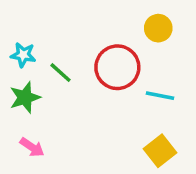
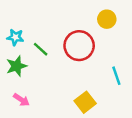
cyan line: (160, 96) -> (116, 76), moved, turned 60
yellow square: (160, 151) -> (85, 102), moved

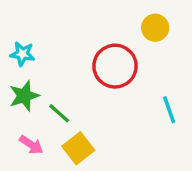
green line: (41, 49) -> (59, 113), moved
yellow square: (85, 102) -> (78, 148), moved

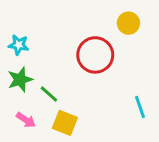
cyan line: (169, 110) -> (140, 107), moved
yellow square: (78, 148) -> (65, 123), turned -30

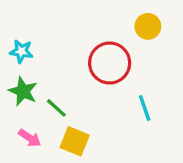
green star: (20, 80) -> (23, 91), turned -30
cyan line: (140, 107) -> (145, 108), moved

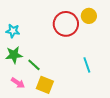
red circle: (110, 63) -> (66, 24), moved
green star: (23, 91) -> (14, 55), turned -30

